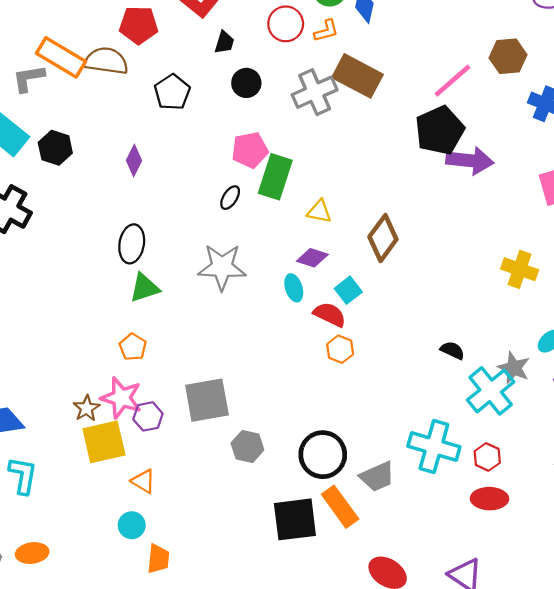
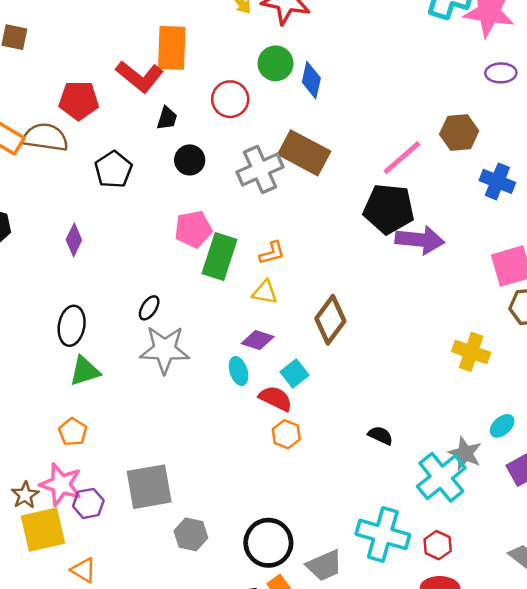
orange L-shape: (326, 31) -> (272, 253), moved
black pentagon: (440, 130) -> (389, 209), turned 30
black ellipse: (230, 198) -> (149, 308), moved
black semicircle: (452, 350) -> (380, 435), moved

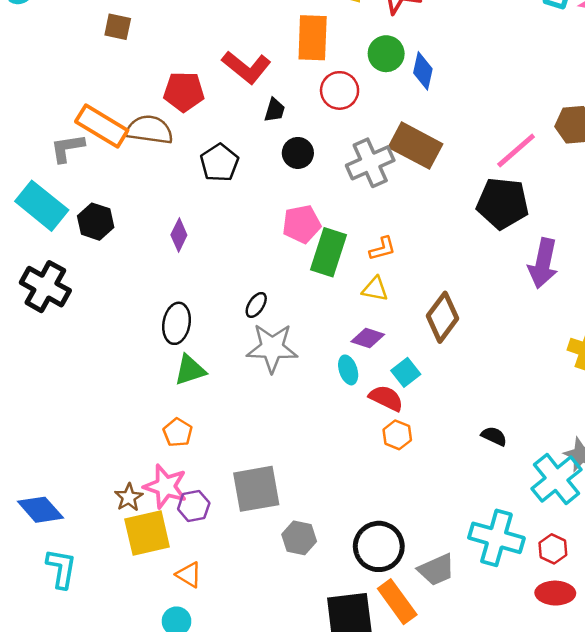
orange rectangle: (172, 48) -> (313, 38), moved
purple arrow: (420, 240) -> (543, 263), moved, turned 96

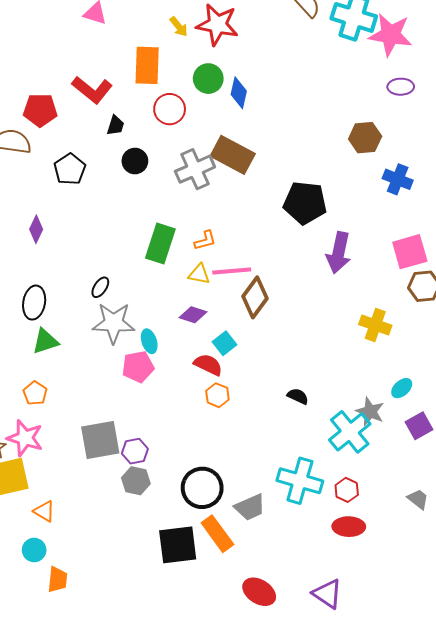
pink line: (516, 151) -> (232, 271), moved, turned 36
pink pentagon: (302, 224) -> (138, 367), moved
cyan ellipse: (348, 370) -> (149, 341), moved
purple hexagon: (194, 506) -> (135, 451), moved

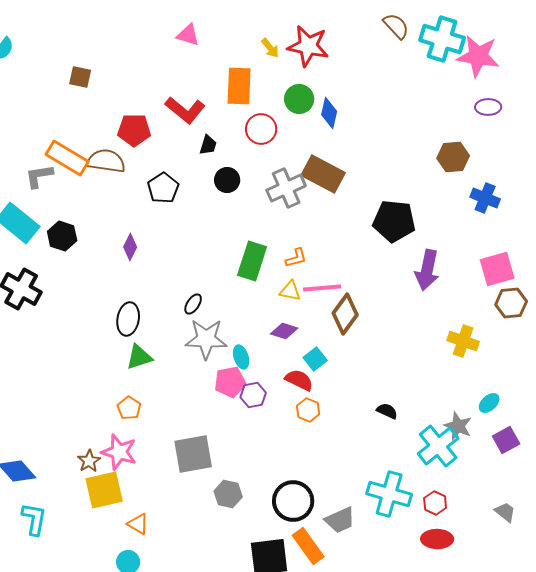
purple hexagon: (135, 451) -> (253, 395), moved

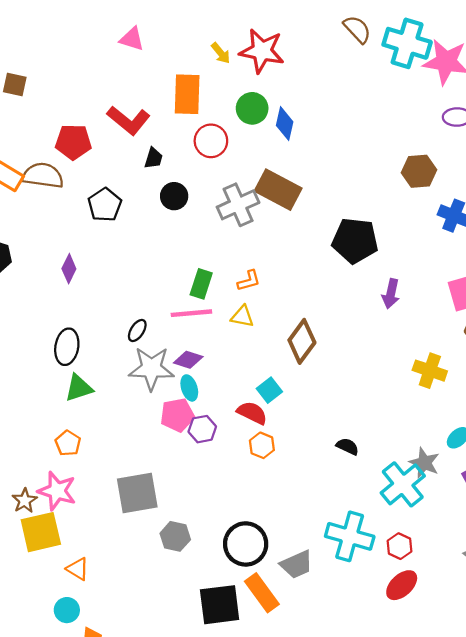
green rectangle: (252, 261) -> (201, 284), size x0.7
purple arrow: (427, 270) -> (391, 294), size x0.7
pink line: (322, 288) -> (191, 313), moved
purple diamond: (284, 331) -> (188, 360), moved
red ellipse: (437, 539) -> (402, 585), turned -44

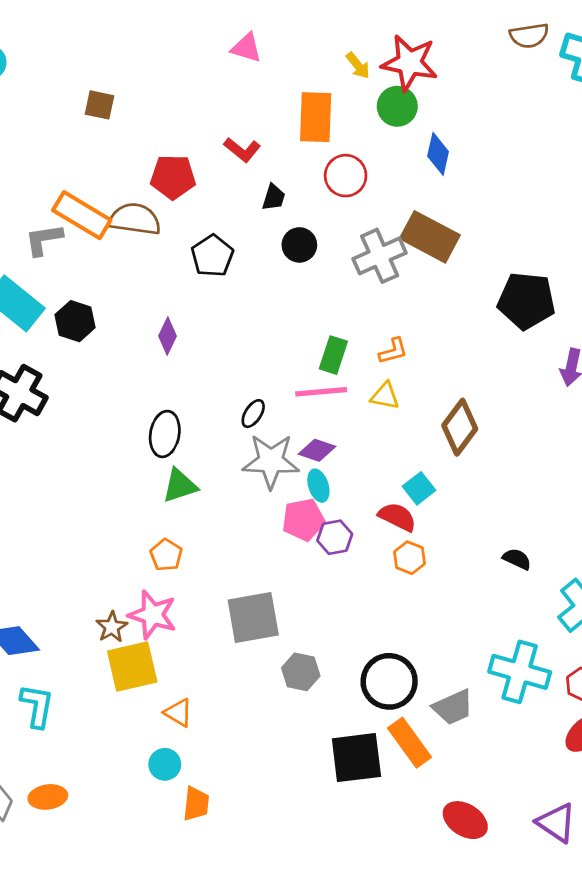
brown semicircle: (357, 29) -> (529, 36), turned 124
green circle: (252, 108) -> (397, 106), moved
red L-shape: (129, 120) -> (242, 150), size x0.7

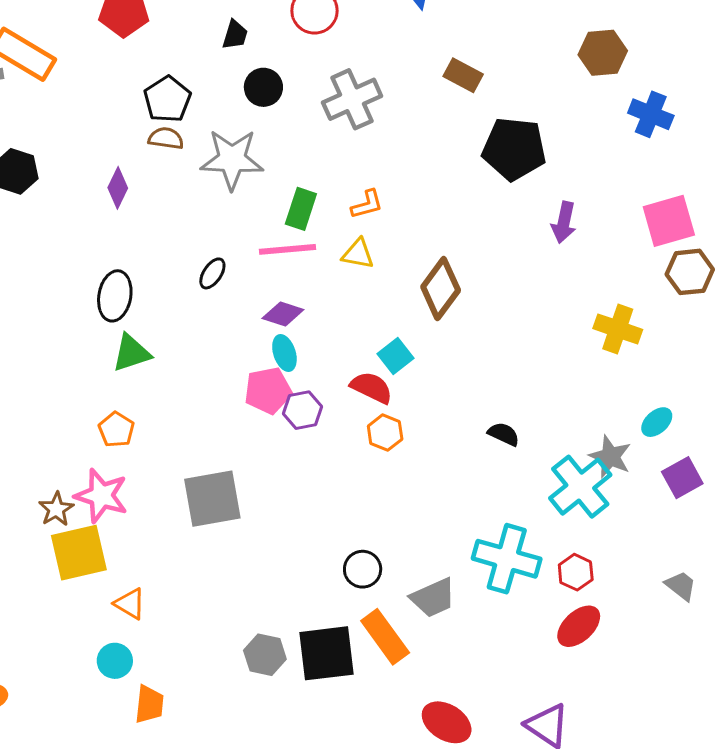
brown semicircle: (135, 219) -> (166, 138), moved, size x0.6
brown rectangle: (430, 237) -> (463, 75), moved, size x0.6
gray star: (271, 461) -> (232, 159), moved
gray hexagon: (301, 672) -> (265, 655), moved
black circle: (389, 681) -> (363, 569), size x0.6

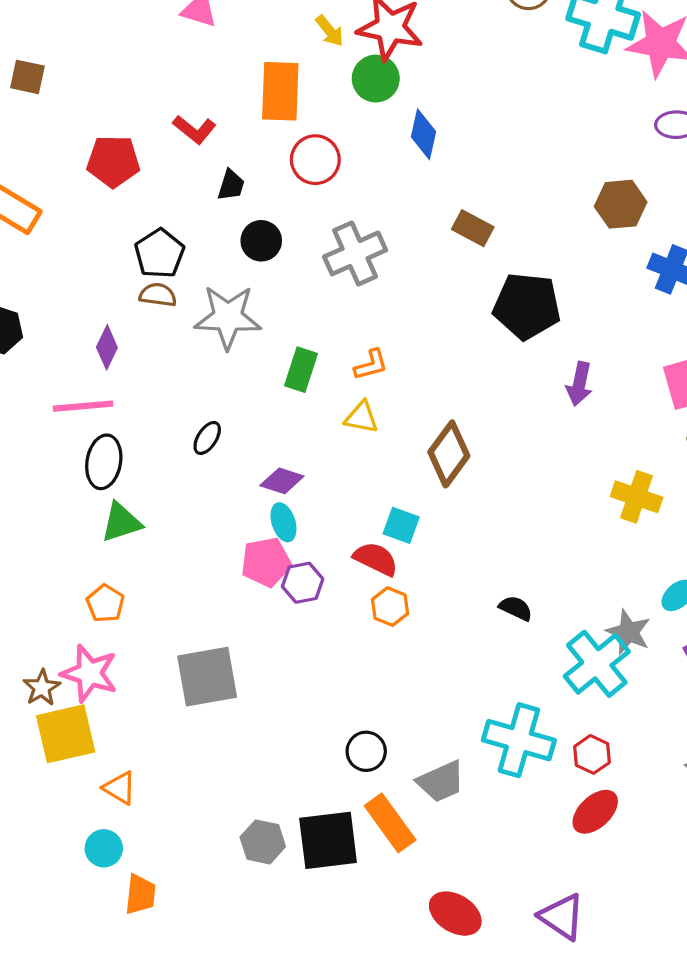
pink line: (287, 249) -> (83, 406), moved
cyan square: (396, 356) -> (401, 525), turned -32

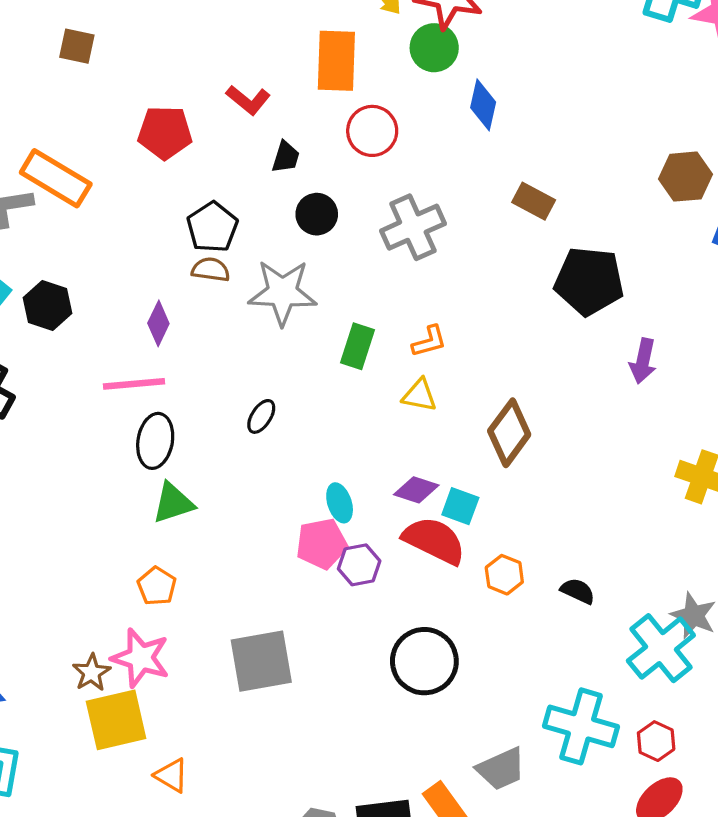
purple diamond: (282, 481) -> (416, 490), moved
red semicircle: (376, 559) -> (434, 540), size x1.4
orange hexagon: (390, 607) -> (504, 575), moved
black circle: (366, 751) -> (424, 661), moved, size x1.6

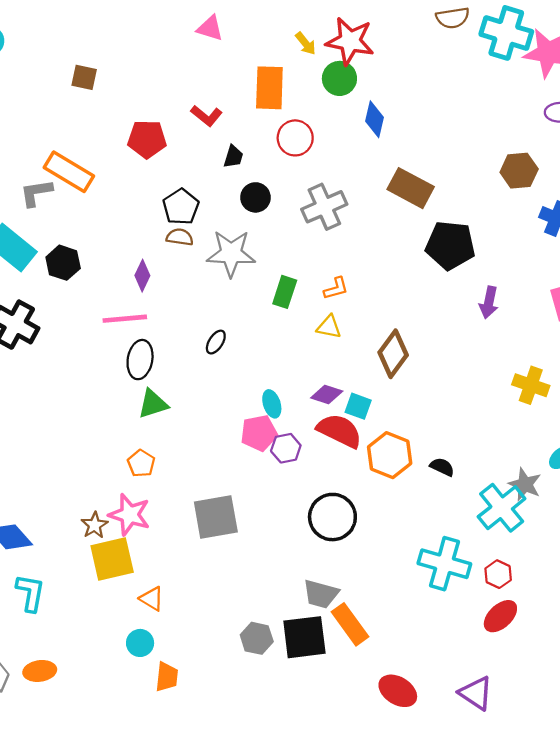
brown rectangle: (534, 201) -> (411, 188), size x1.5
orange hexagon: (504, 575) -> (390, 455), size x1.6
gray trapezoid: (501, 769) -> (321, 594), moved, turned 39

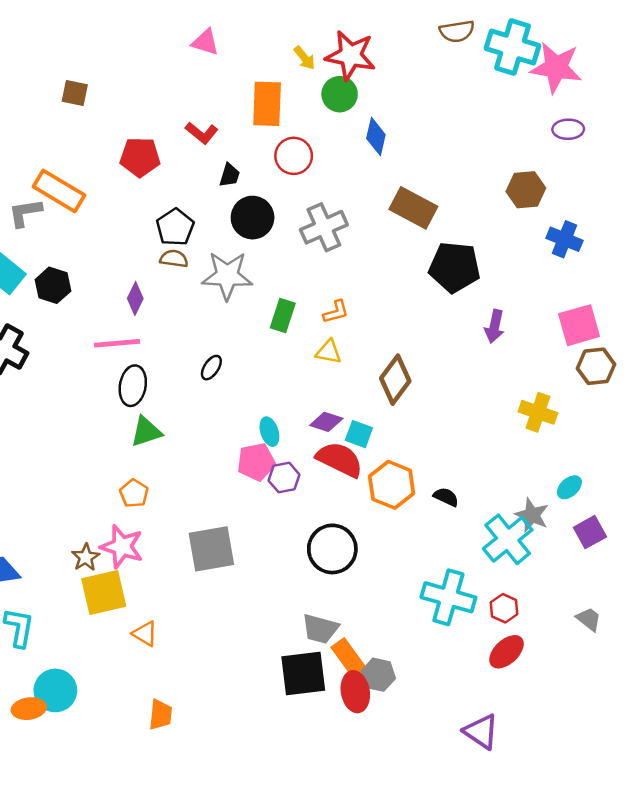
black circle: (255, 197) -> (253, 218), size x1.4
gray hexagon: (257, 638) -> (378, 675), moved
cyan circle: (140, 643) -> (55, 690), moved, size x1.5
red ellipse: (398, 691) -> (355, 692), moved, turned 48

